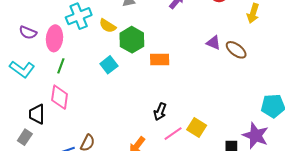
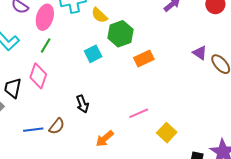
orange rectangle: (160, 59) -> (144, 58), turned -36
black arrow: (160, 112) -> (82, 104), moved, turned -54
pink line: (173, 134) -> (139, 113), moved

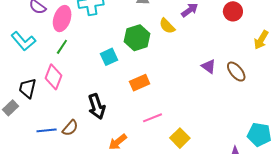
yellow semicircle: (99, 15) -> (167, 26), moved
purple triangle: (200, 53) -> (209, 66), moved
orange rectangle: (144, 58) -> (140, 83), moved
black arrow: (82, 104) -> (97, 107), size x1.4

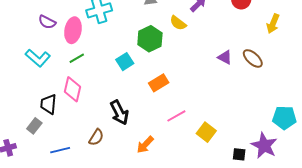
green line: (62, 47) -> (77, 58), turned 35
blue line: (47, 130) -> (60, 150), moved

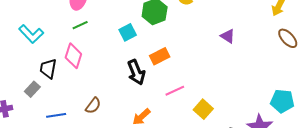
cyan L-shape: (38, 58) -> (31, 34), moved
brown ellipse: (253, 58) -> (288, 38), moved
black arrow: (119, 113) -> (136, 72), moved

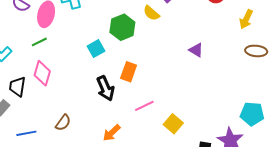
green line: (80, 25) -> (39, 42), moved
brown ellipse: (288, 38) -> (256, 51), turned -40
orange rectangle: (160, 56) -> (129, 72), turned -42

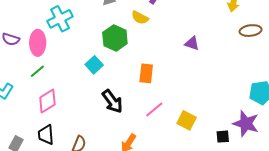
orange rectangle: (129, 72) -> (146, 73), moved
pink diamond: (42, 73) -> (47, 101), turned 55
black trapezoid: (17, 87) -> (46, 135), moved

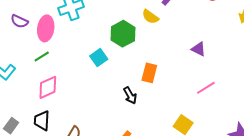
black arrow: (112, 101) -> (130, 95), moved, size x0.7
pink line: (154, 109) -> (206, 88), moved

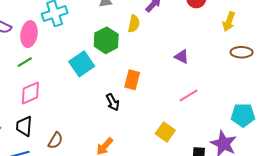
yellow semicircle: (150, 17) -> (134, 24), turned -114
cyan square: (99, 58) -> (82, 64), size x1.4

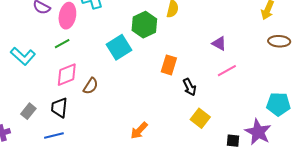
pink line: (188, 95) -> (227, 71), moved
black arrow: (113, 102) -> (190, 87), moved
brown semicircle: (55, 140) -> (91, 86), moved

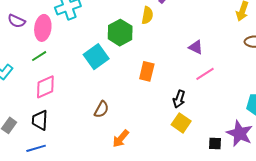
brown semicircle: (91, 86) -> (101, 109), moved
black arrow: (190, 87) -> (179, 99), moved, turned 48

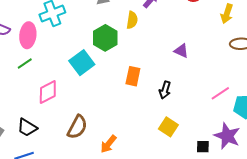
pink line: (205, 74) -> (220, 93), moved
pink diamond: (45, 87) -> (48, 92), moved
black arrow: (179, 99) -> (165, 90), moved
brown semicircle: (101, 109) -> (77, 127), moved, size x1.4
black trapezoid: (40, 120) -> (27, 127), turned -60

